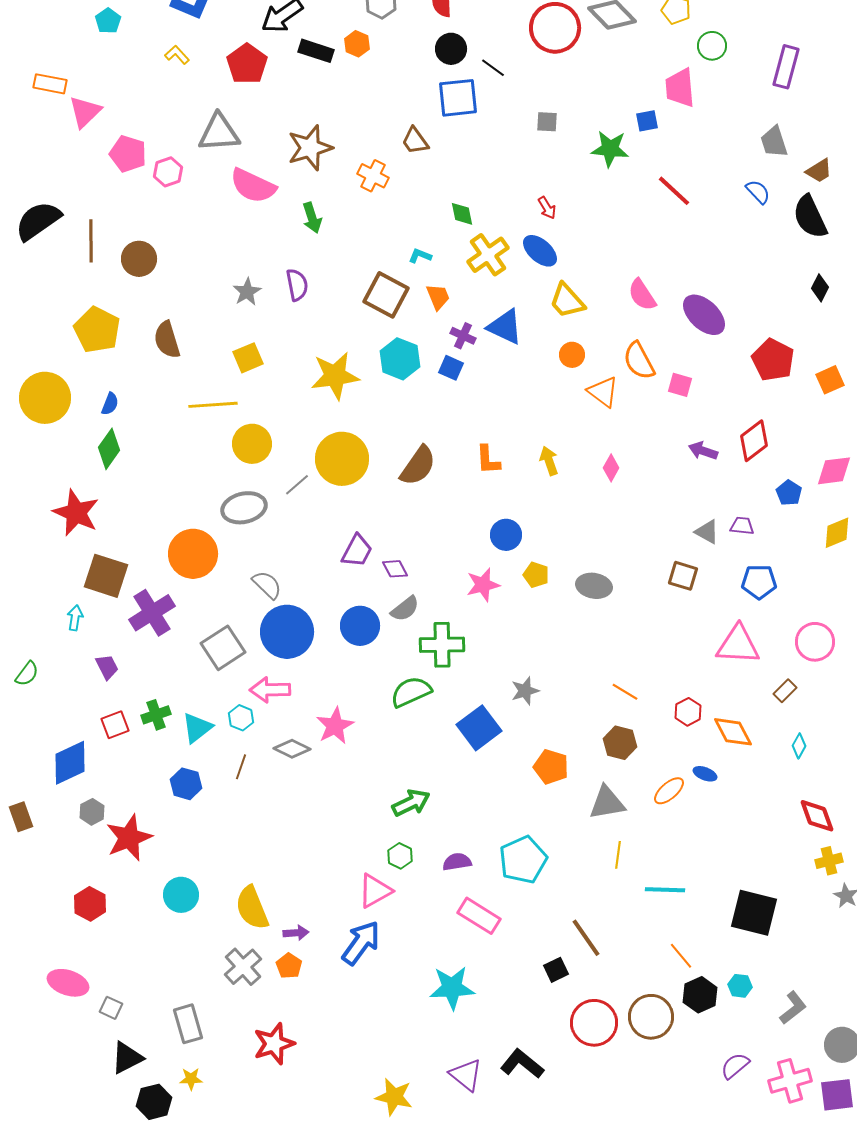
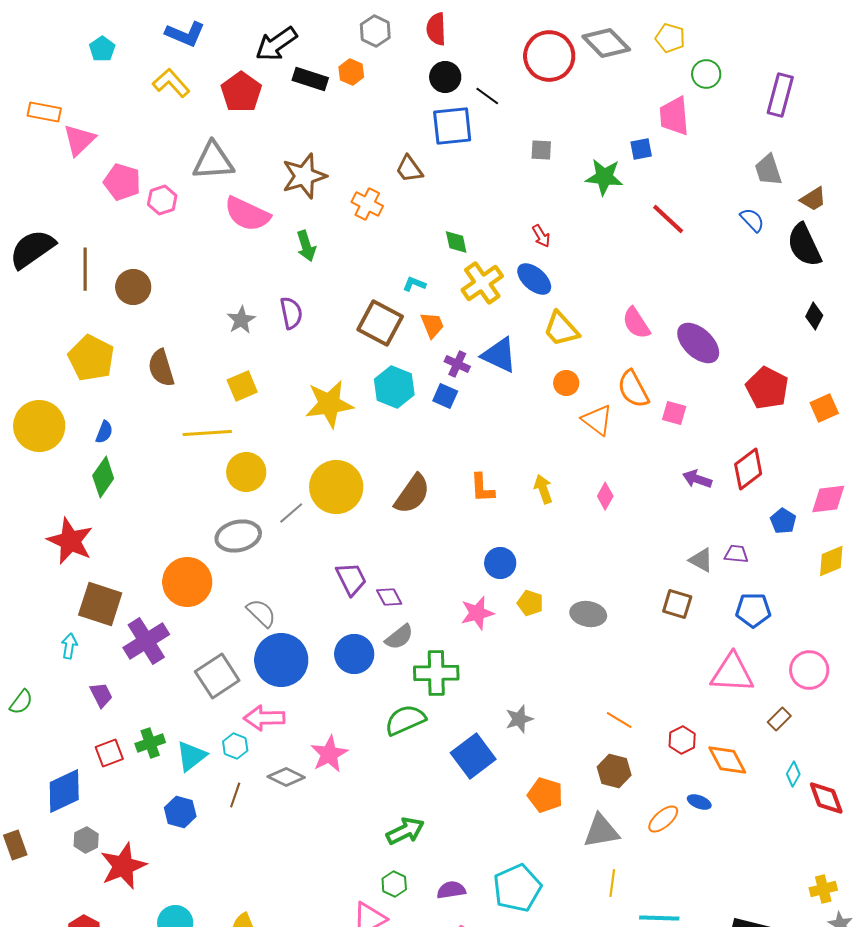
yellow L-shape: (177, 55) -> (171, 83), size x1.5
purple trapezoid: (357, 551) -> (351, 579), turned -54
red diamond: (817, 816) -> (826, 798), moved

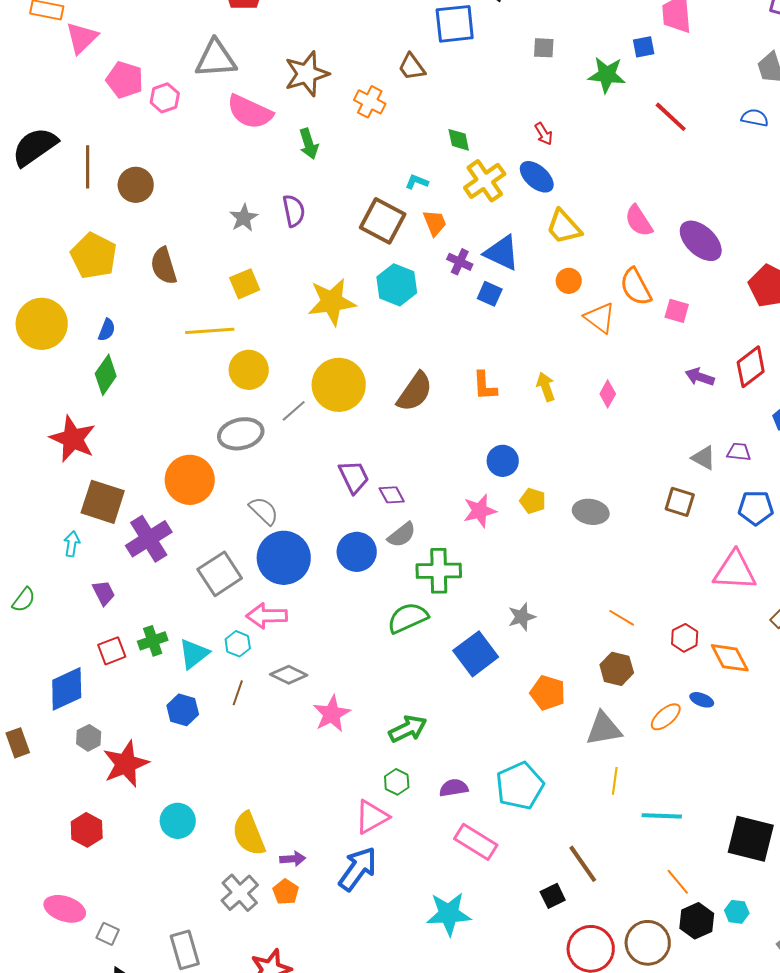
blue semicircle: (752, 220) -> (755, 118), turned -36
blue square: (445, 396) -> (490, 294), moved
pink star: (329, 754) -> (332, 714), moved

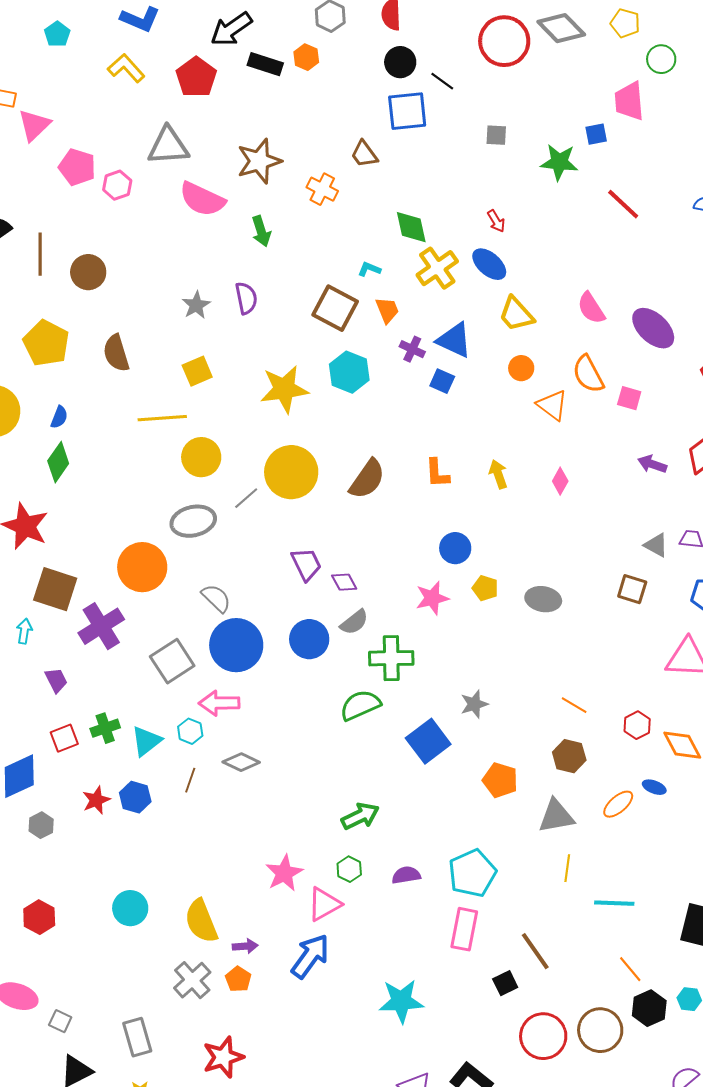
green diamond: (459, 140) -> (411, 227), size x1.4
pink star: (332, 714) -> (284, 873), moved
red star: (126, 764) -> (96, 800), moved, size x0.6
pink rectangle: (476, 842) -> (464, 929), moved, turned 69

